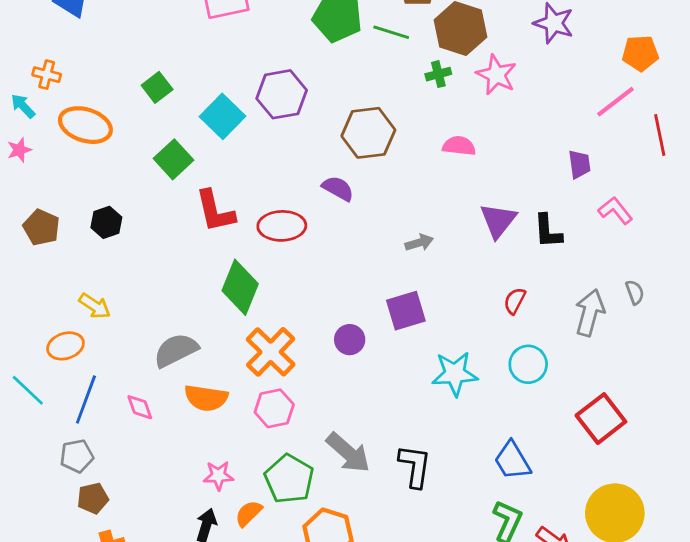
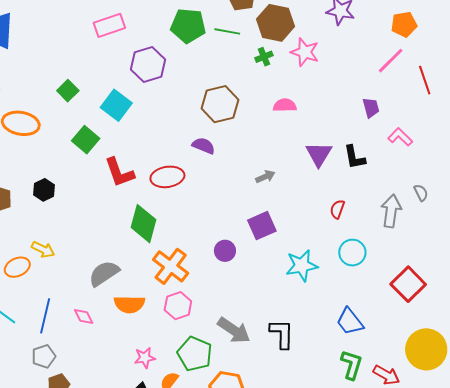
purple hexagon: (282, 94) -> (148, 65), moved
orange ellipse: (65, 346) -> (17, 267), moved

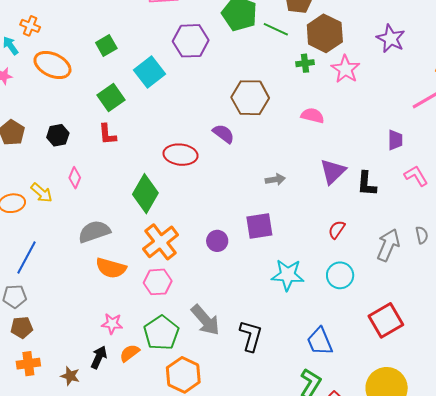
red L-shape: (119, 172) -> (107, 134), moved, size x0.7
pink diamond: (84, 317) -> (75, 178), moved, turned 35

